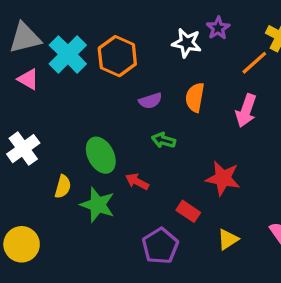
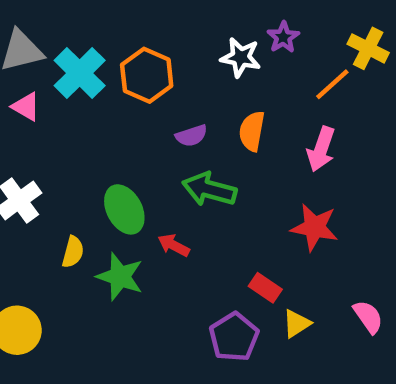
green arrow: (164, 140) -> (209, 189), size x1.6
red star: (223, 178) -> (314, 227), moved
red rectangle: (188, 211) -> (265, 288), moved
purple pentagon: (160, 246) -> (234, 337), moved

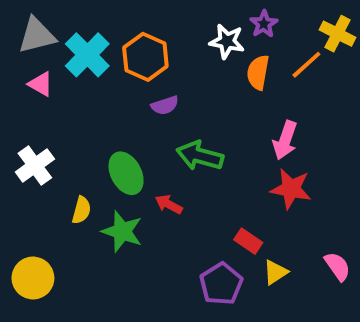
orange semicircle: (252, 131) -> (258, 72), moved
purple semicircle: (191, 136) -> (165, 105), moved
pink arrow: (321, 149) -> (285, 140), moved

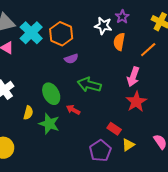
orange line: (306, 65) -> (148, 50), moved
red star: (291, 189) -> (136, 102), turned 30

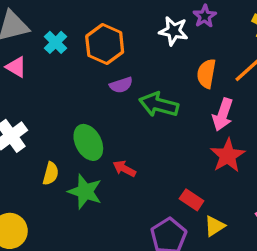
cyan cross: (31, 33) -> (56, 42), size x0.6
orange semicircle: (119, 42) -> (206, 74), moved
green arrow: (89, 85) -> (159, 105), moved

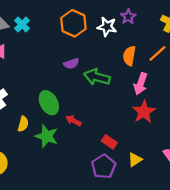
cyan cross: (56, 42) -> (22, 24), moved
orange hexagon: (105, 44) -> (73, 23), moved
red rectangle: (192, 200) -> (109, 142), moved

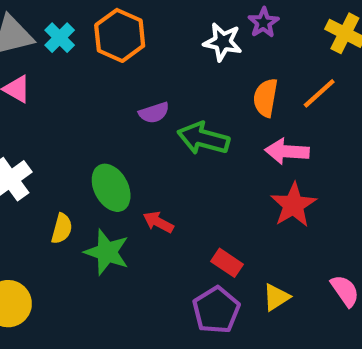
orange hexagon: (73, 23) -> (120, 35), moved
pink arrow: (141, 84) -> (287, 151), turned 75

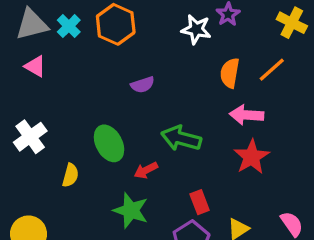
green arrow: (203, 138) -> (181, 138), moved
red arrow: (158, 222) -> (146, 170), turned -55
green star: (107, 252) -> (131, 210), moved
red rectangle: (227, 263) -> (200, 202), turned 35

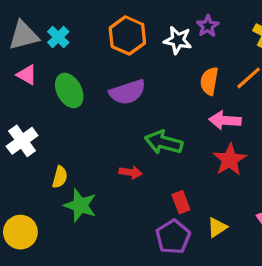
orange hexagon: (116, 24) -> (127, 35), moved
purple semicircle: (143, 85) -> (127, 92), size x1.6
green ellipse: (109, 143) -> (69, 91), moved
red arrow: (146, 170) -> (131, 172), turned -145
green star: (131, 210) -> (80, 205), moved

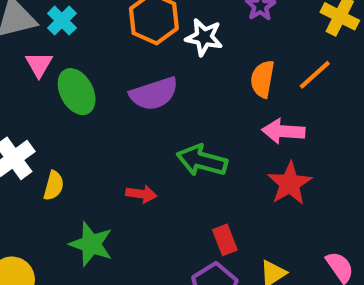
white star: (178, 40) -> (204, 37), moved
pink triangle: (27, 75) -> (39, 64), moved, turned 30
red arrow: (131, 172) -> (141, 194), moved
yellow semicircle: (60, 177) -> (54, 186), moved

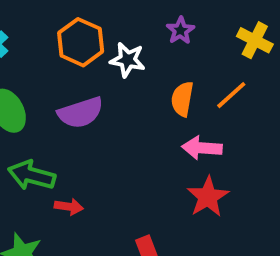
green arrow: (202, 161) -> (32, 175), moved

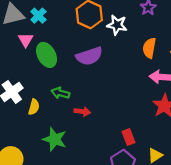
green arrow: (32, 175) -> (60, 93), size x0.7

